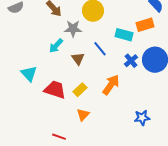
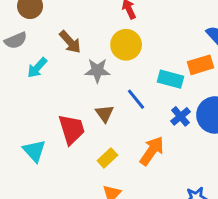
cyan arrow: (56, 46) -> (37, 68), moved
cyan triangle: (29, 74) -> (34, 151), moved
red trapezoid: (55, 90) -> (72, 129), moved, turned 55

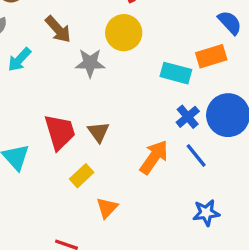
blue line: (136, 99) -> (196, 156), moved
brown triangle: (105, 114) -> (98, 132), moved
yellow rectangle: (107, 158) -> (82, 176), moved

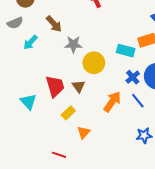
yellow circle: (124, 33) -> (94, 63), moved

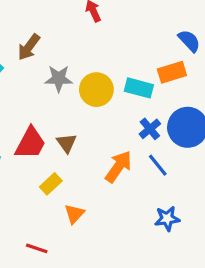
brown arrow: (54, 24) -> (29, 47), turned 78
yellow circle: (94, 63) -> (96, 90), moved
red trapezoid: (55, 86) -> (30, 143), turned 45

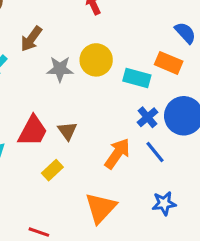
orange rectangle: (172, 72) -> (169, 63), turned 40
yellow circle: (96, 90) -> (96, 60), moved
orange triangle: (74, 214) -> (101, 208), moved, size x1.6

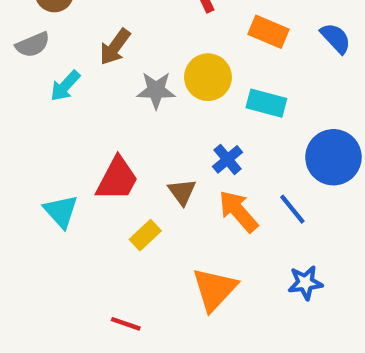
orange rectangle: (169, 63) -> (269, 32), moved
blue cross: (147, 117) -> (227, 159), moved
brown triangle: (67, 131) -> (182, 192), moved
orange arrow: (117, 154) -> (238, 211), turned -76

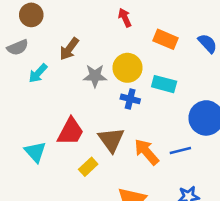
blue cross: (227, 159) -> (130, 99), moved, turned -36
brown triangle: (182, 192) -> (111, 140), size x1.5
blue line: (292, 209) -> (180, 150), turned -65

